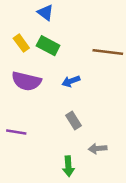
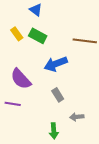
purple semicircle: (26, 81) -> (21, 79), moved, turned 35
blue arrow: (71, 81) -> (56, 64), size x1.6

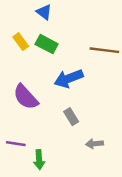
purple line: (13, 104) -> (16, 144), moved
green arrow: (54, 131) -> (39, 160), moved

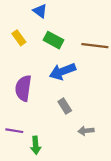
green rectangle: (47, 44) -> (54, 40), moved
purple semicircle: (26, 97) -> (23, 88), turned 50

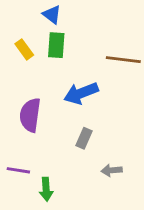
green rectangle: (54, 40) -> (56, 45), moved, turned 66
gray rectangle: (65, 106) -> (84, 138), turned 56

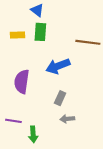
yellow rectangle: (24, 49) -> (18, 35), turned -56
gray arrow: (112, 170) -> (67, 119), moved

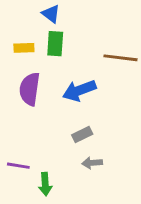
purple semicircle: (22, 82) -> (30, 89), moved
gray rectangle: (60, 98) -> (82, 134), turned 40

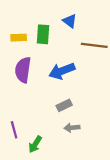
blue triangle: (51, 14) -> (70, 21), moved
purple line: (18, 166) -> (14, 130), turned 66
green arrow: (45, 184) -> (35, 144), turned 36

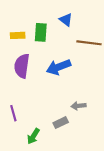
gray rectangle: (64, 105) -> (61, 123), moved
gray arrow: (72, 128) -> (78, 106), moved
purple line: (14, 130) -> (13, 113), moved

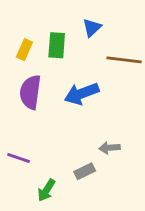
blue triangle: (66, 20) -> (92, 28), turned 40
yellow rectangle: (18, 35) -> (24, 50), turned -64
purple line: (13, 113) -> (19, 158), turned -56

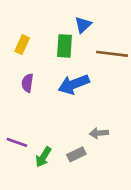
green rectangle: (57, 45) -> (64, 46), moved
purple semicircle: (30, 92) -> (27, 83), size x0.6
green arrow: (46, 190) -> (43, 157), moved

